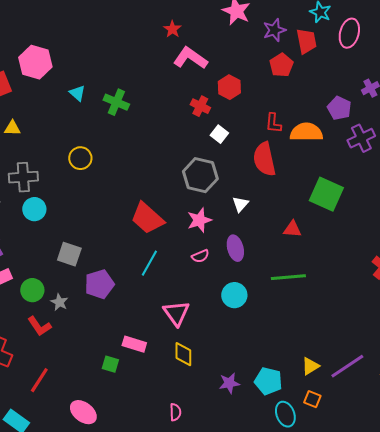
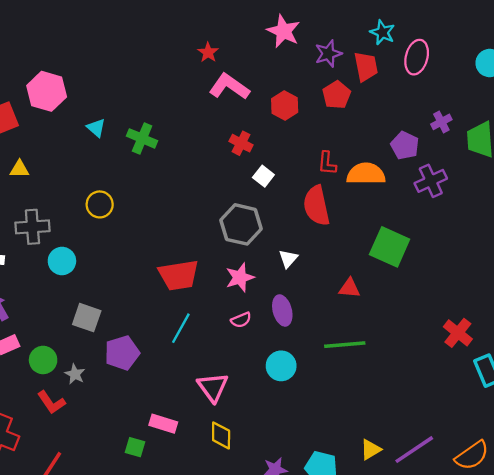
red hexagon: (229, 87) -> (285, 105), moved
cyan circle: (34, 209) -> (62, 261), moved
red trapezoid: (147, 218) -> (179, 275), turned -51

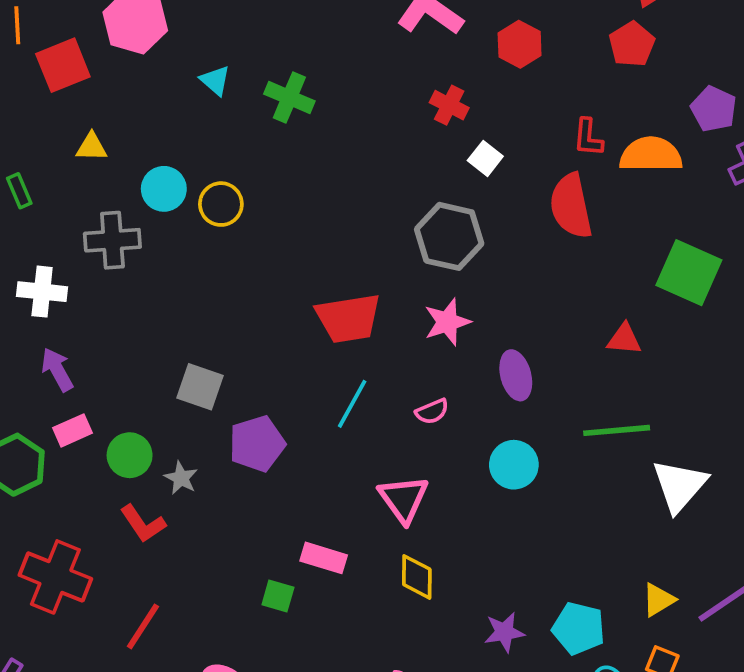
red pentagon: (336, 95) -> (632, 44), moved
white triangle: (288, 259) -> (679, 486), moved, size x1.8
cyan circle: (62, 261) -> (164, 189), moved
pink semicircle: (241, 320) -> (432, 411), moved

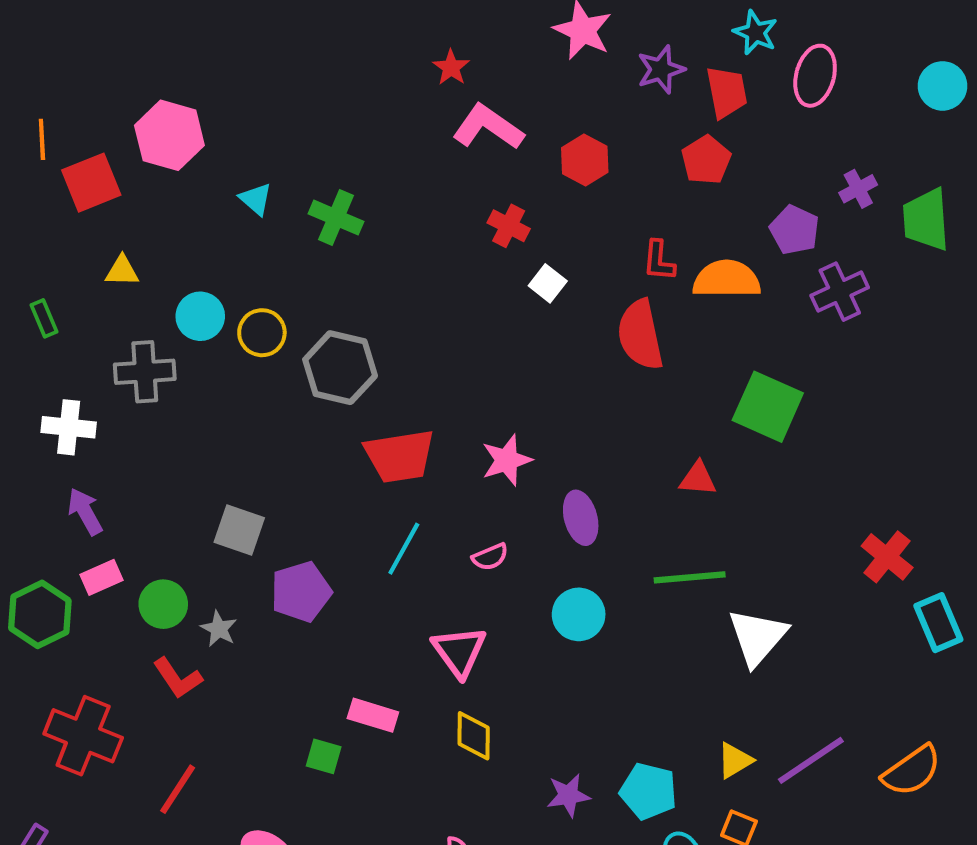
gray hexagon: (449, 236) -> (340, 368), moved

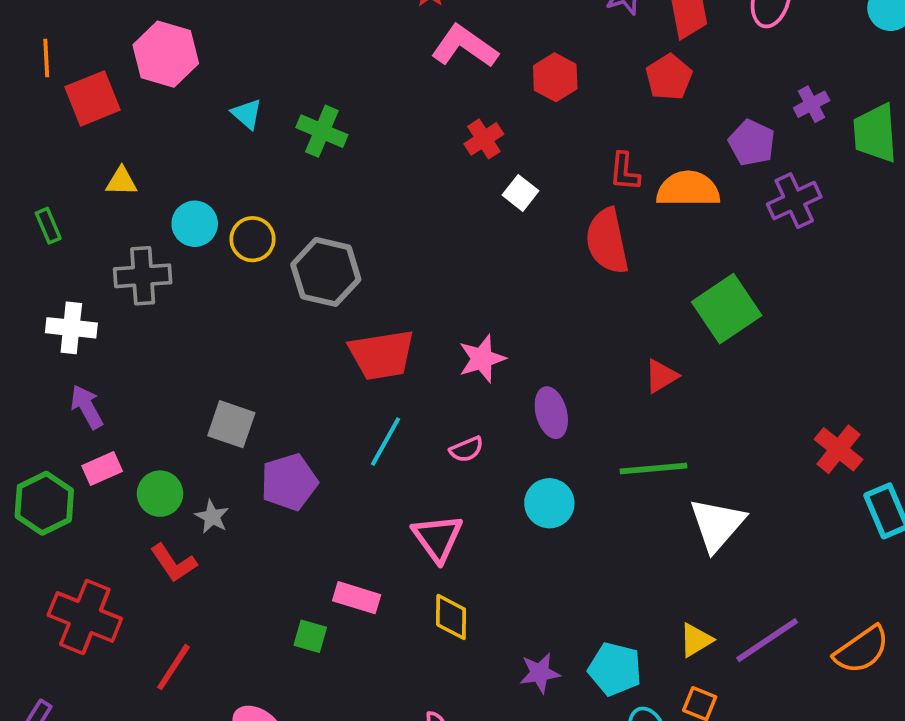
red cross: (509, 226) -> (484, 139), turned 30
green square: (768, 407) -> (727, 309), turned 32
red triangle: (698, 479) -> (661, 376), turned -36

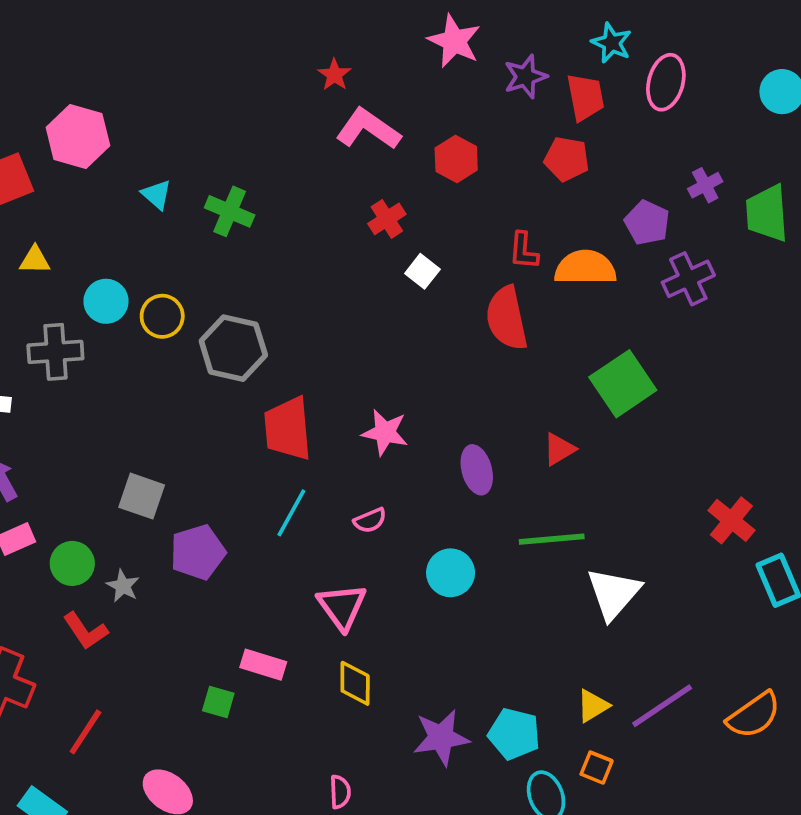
red pentagon: (669, 77) -> (567, 159), turned -30
red trapezoid: (382, 355) -> (288, 429), turned 94
pink star: (482, 359) -> (385, 432), turned 30
purple ellipse: (551, 413) -> (477, 470), moved
purple star: (540, 673) -> (441, 738), size x1.4

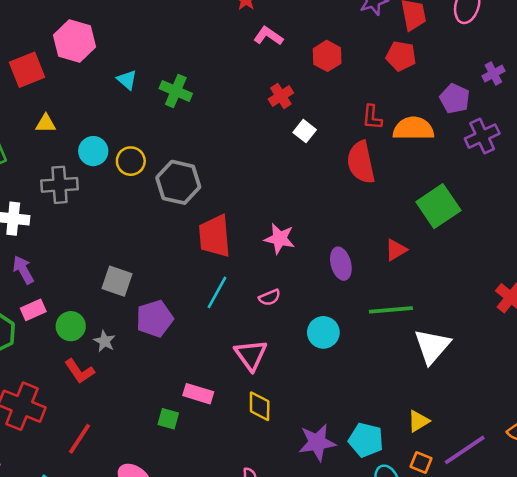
pink L-shape: (368, 129) -> (268, 36), size x0.7
purple line: (662, 706) -> (465, 450), moved

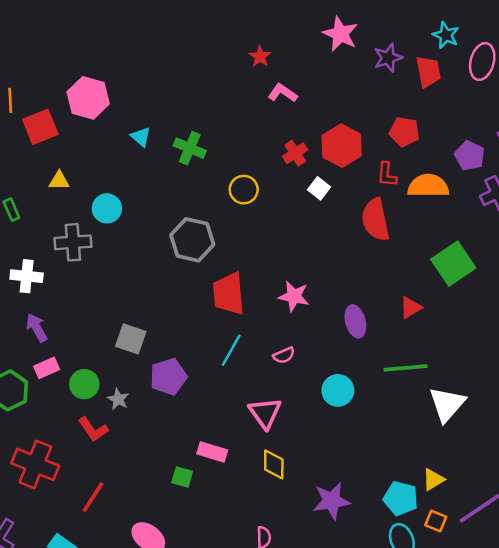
red hexagon: (327, 56) -> (342, 146), moved, size x1.4
red pentagon: (401, 56) -> (404, 132), moved
yellow circle: (131, 161) -> (244, 190), moved
cyan pentagon: (366, 440) -> (401, 498), moved

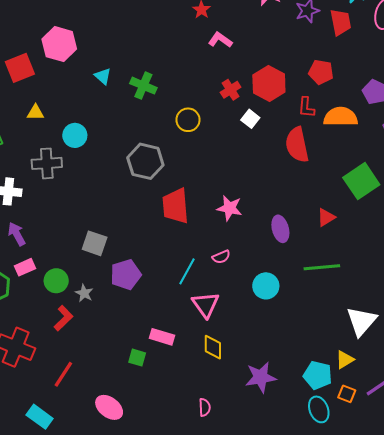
cyan line: (231, 350) -> (187, 271), moved
white triangle: (447, 404) -> (361, 321), moved
red L-shape: (93, 429) -> (63, 318), turned -100

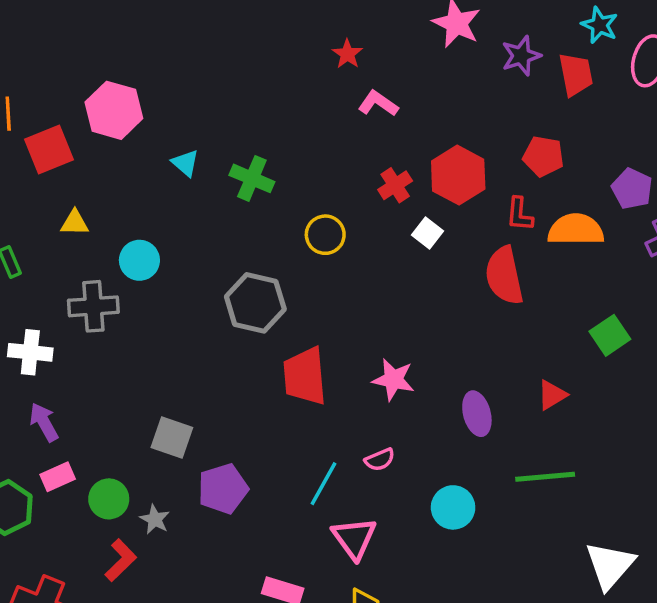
green square: (361, 181) -> (610, 335), size x0.7

